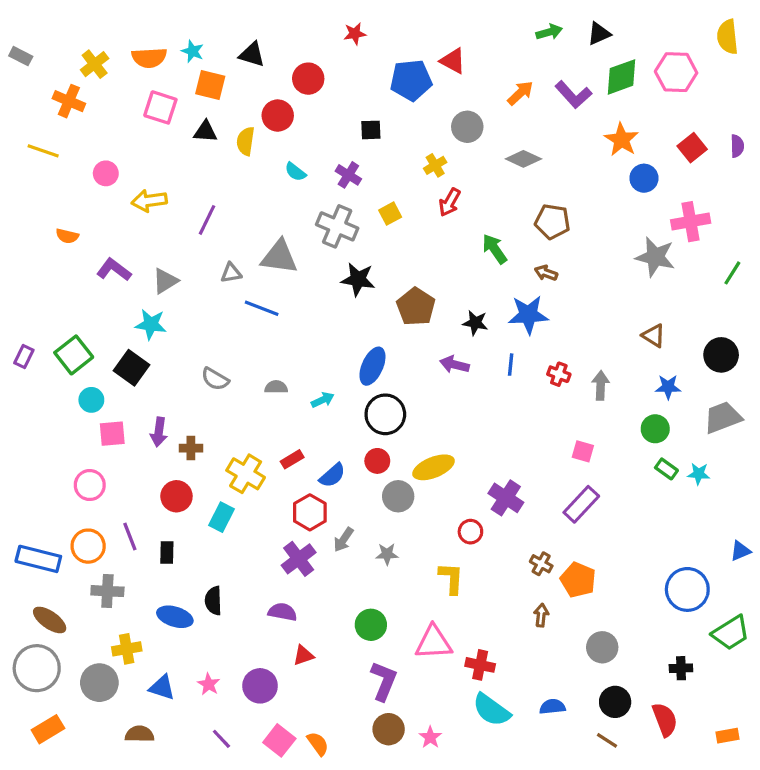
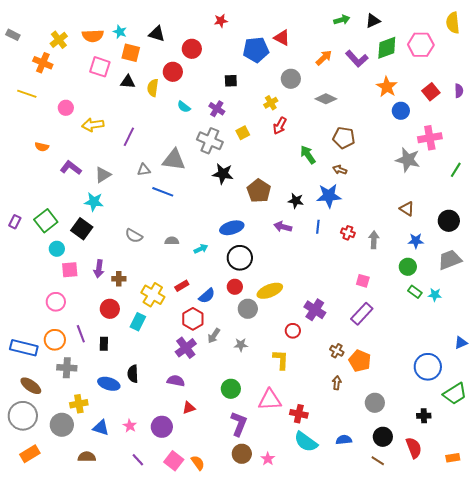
blue ellipse: (372, 366) -> (232, 228), turned 50

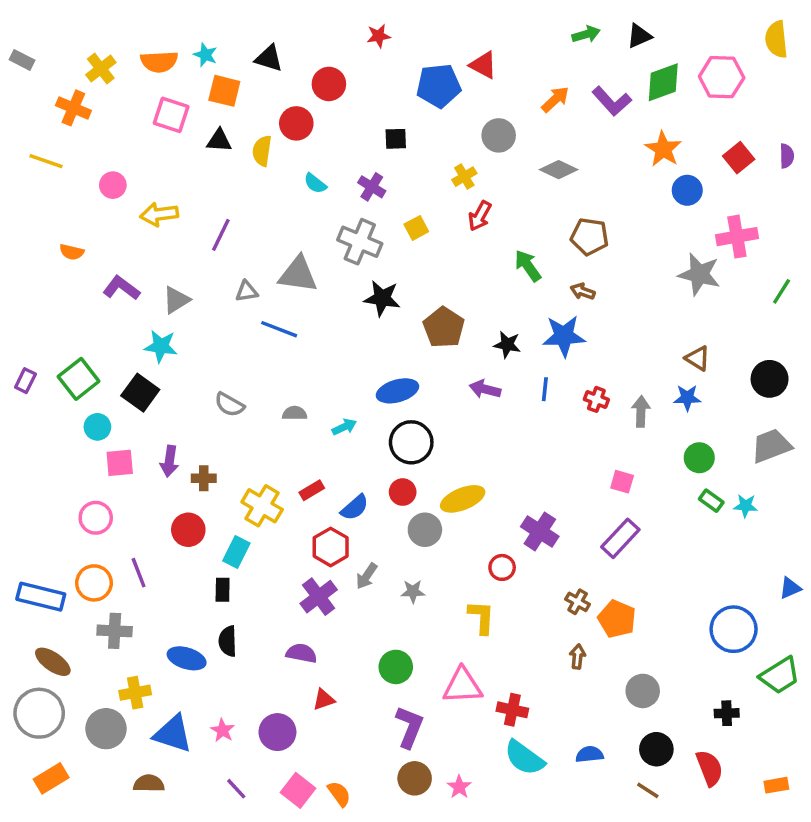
blue star: (416, 241) -> (687, 398), moved
black rectangle: (104, 344) -> (223, 590), moved
blue triangle: (101, 428) -> (173, 734), size x1.4

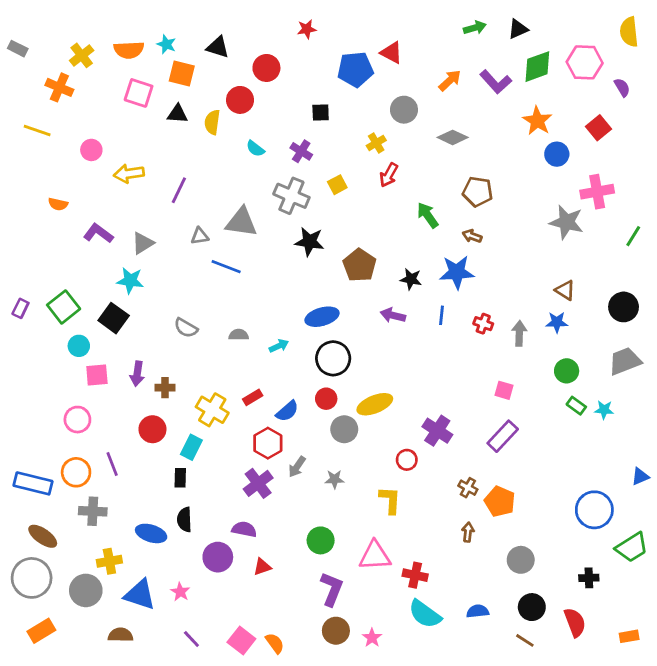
purple semicircle: (787, 156) -> (622, 87), moved, turned -30
purple circle: (277, 732) -> (218, 557), moved

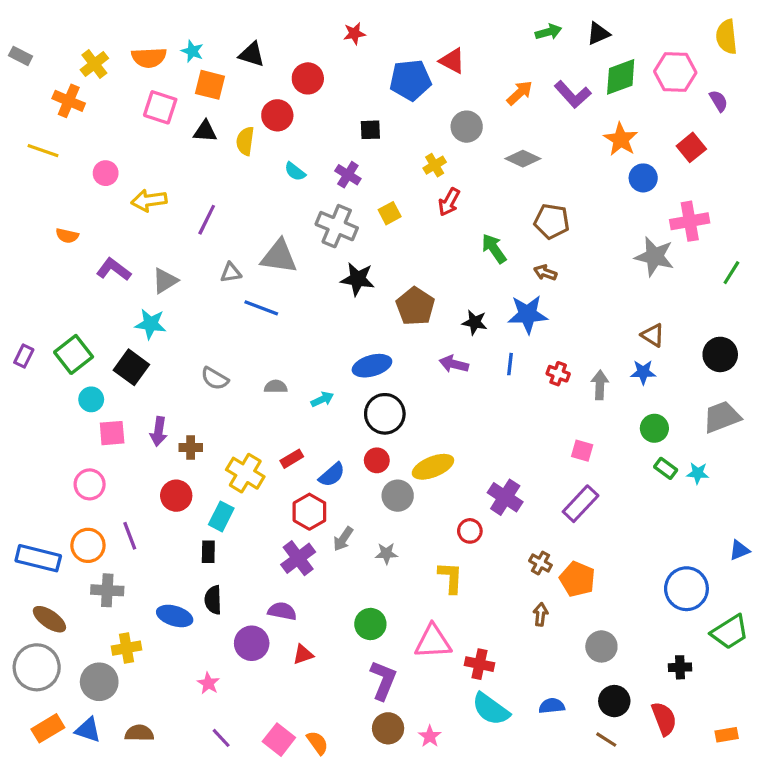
blue triangle: (140, 595) -> (88, 730), moved, size x0.7

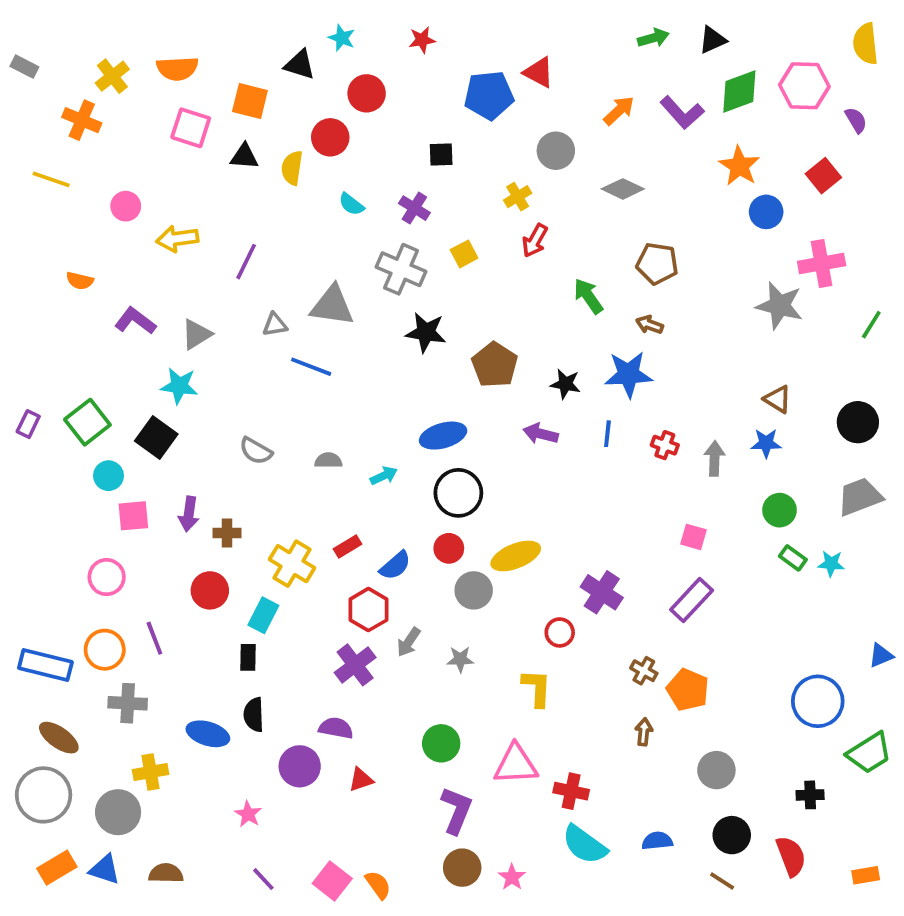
cyan star: (192, 51) -> (342, 38), moved

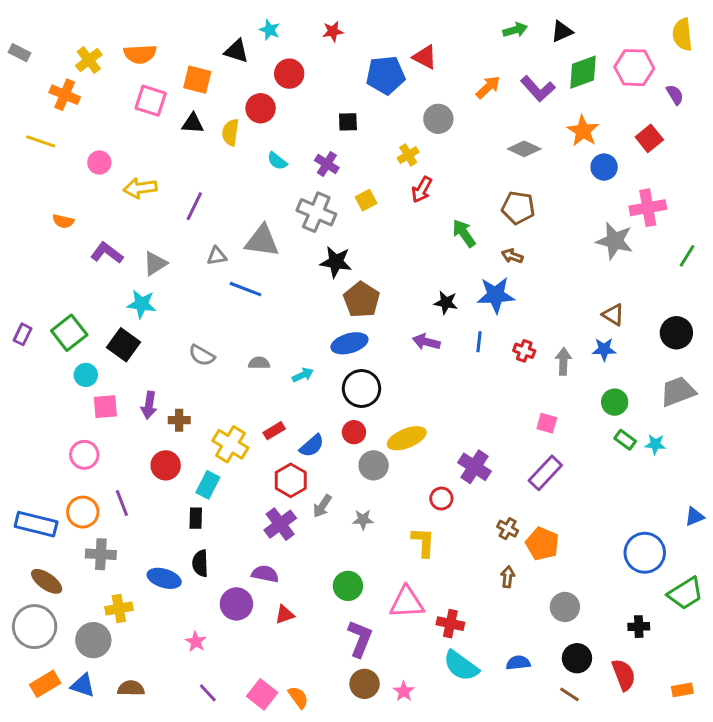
gray diamond: (623, 189) -> (524, 149), moved
brown pentagon: (495, 365) -> (362, 300), moved

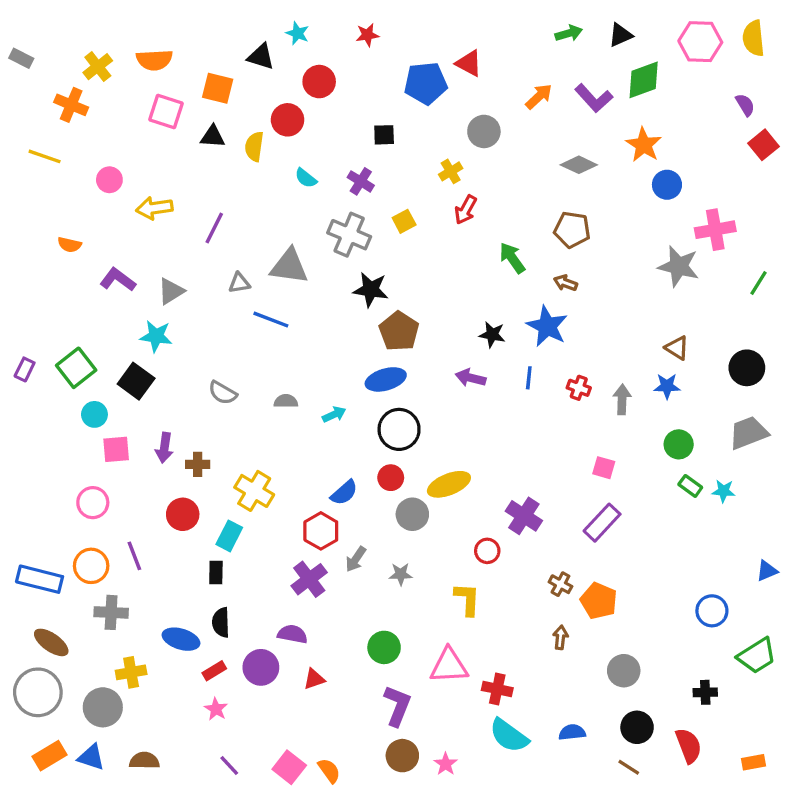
pink hexagon: (634, 68) -> (700, 42), moved
red square: (649, 138) -> (764, 145), moved
blue star: (496, 295) -> (547, 326), turned 30
red rectangle: (274, 431) -> (214, 671), moved
blue circle: (645, 553) -> (712, 611), size x0.7

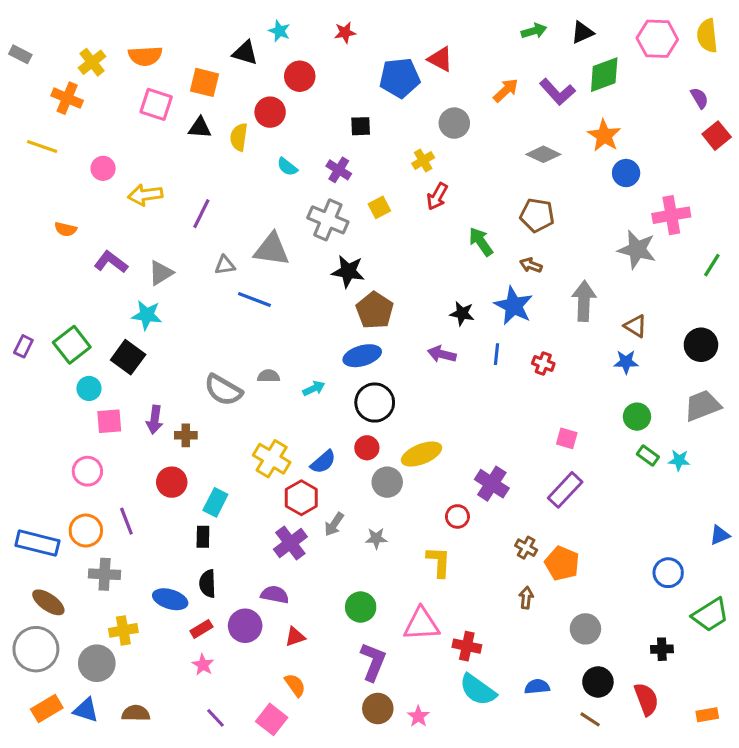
gray semicircle: (223, 393) -> (223, 390), moved, size x1.4
gray arrow: (622, 399) -> (584, 301), moved, size x1.4
yellow cross: (254, 491) -> (272, 459), moved
orange semicircle: (329, 771) -> (295, 685), moved

